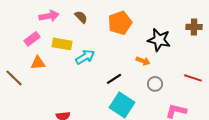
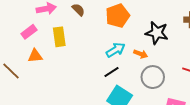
yellow rectangle: (62, 44) -> (59, 37), turned 72
cyan arrow: (85, 57) -> (116, 50), moved
gray circle: (155, 84) -> (153, 77), size x1.5

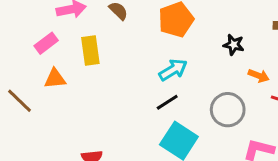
black star: (157, 33) -> (234, 45), size x0.6
orange arrow: (141, 54) -> (259, 76), moved

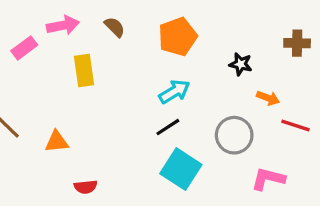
pink rectangle: (46, 43) -> (24, 48), moved
orange triangle: (55, 79) -> (57, 142), moved

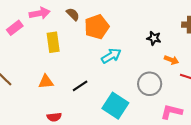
orange pentagon: (178, 37) -> (97, 27), moved
black line: (168, 127) -> (80, 86), moved
orange triangle: (57, 142) -> (46, 82), moved

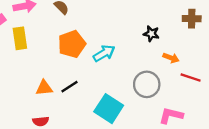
orange pentagon: (97, 27) -> (72, 44), moved
yellow rectangle: (53, 42) -> (20, 38), moved
orange triangle: (46, 82) -> (44, 88), moved

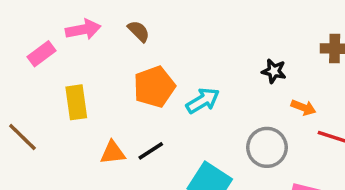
yellow rectangle: (20, 38) -> (76, 102), moved

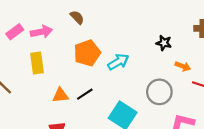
pink arrow: (83, 29) -> (41, 32), moved

